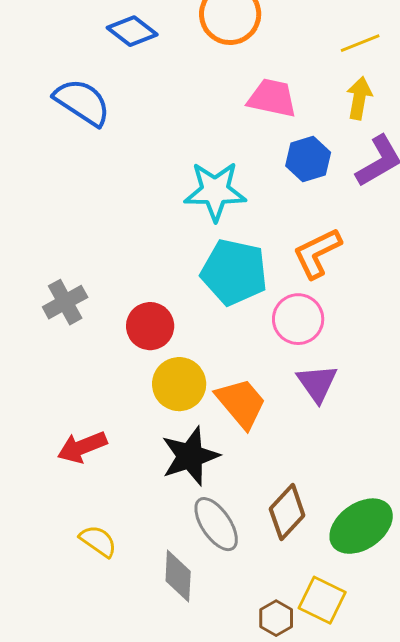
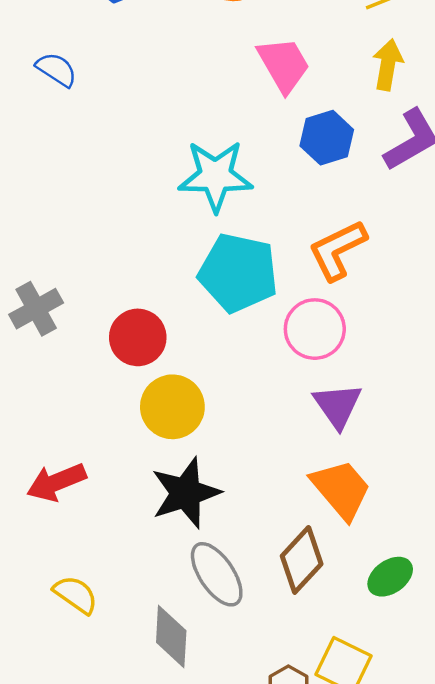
pink trapezoid: (272, 98) -> (284, 65), turned 48
blue semicircle: (82, 102) -> (56, 69), size x0.6
orange trapezoid: (241, 403) -> (341, 489), moved
green ellipse: (361, 526) -> (390, 577), size x0.6

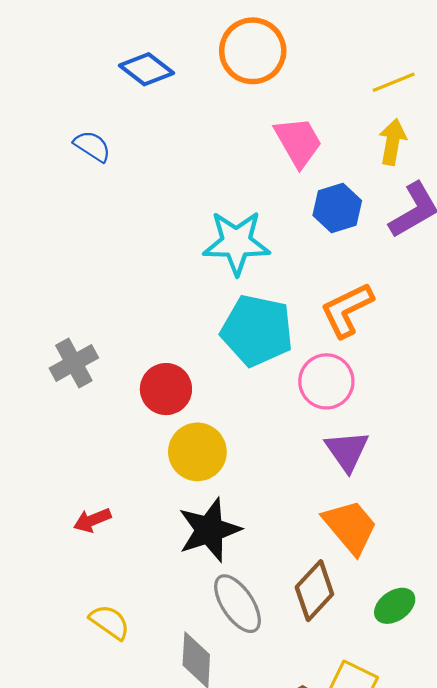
red arrow: (56, 482) -> (92, 520), size x0.7

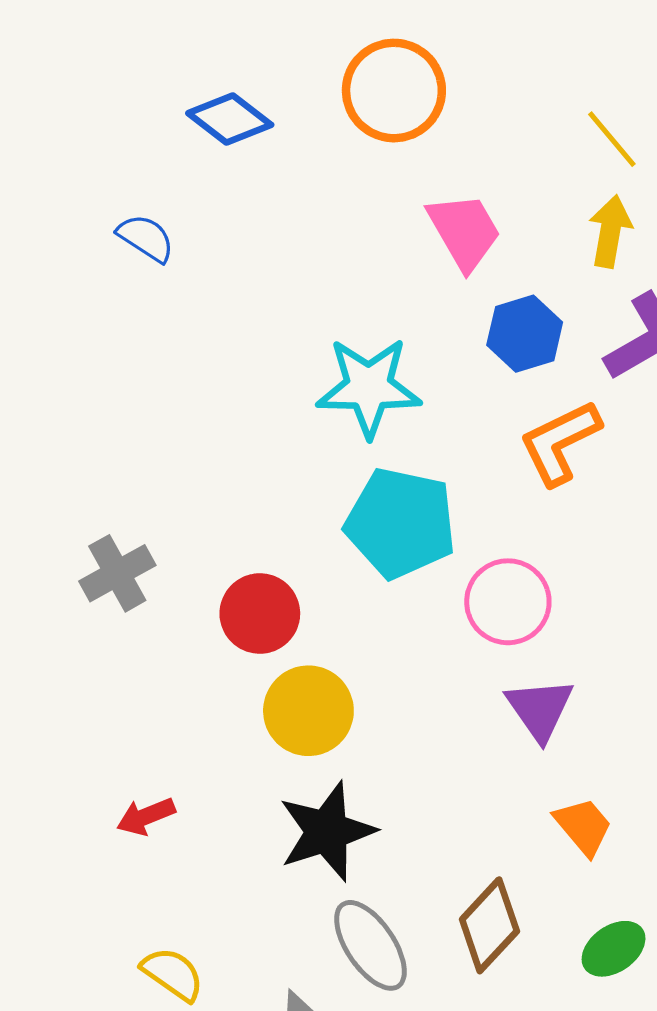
yellow line: (394, 82) -> (612, 139), turned 72
orange L-shape: (347, 310) -> (560, 443), moved
orange trapezoid: (350, 527) -> (583, 826), moved, size x0.7

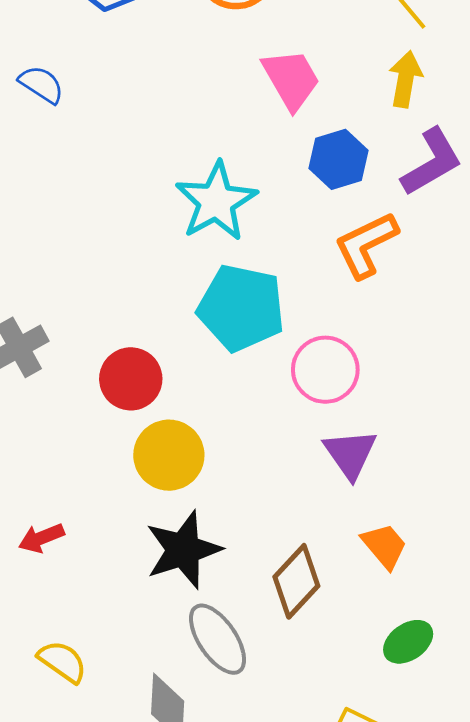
cyan star: (369, 387) -> (216, 201), turned -30
brown diamond: (489, 925) -> (296, 581), moved

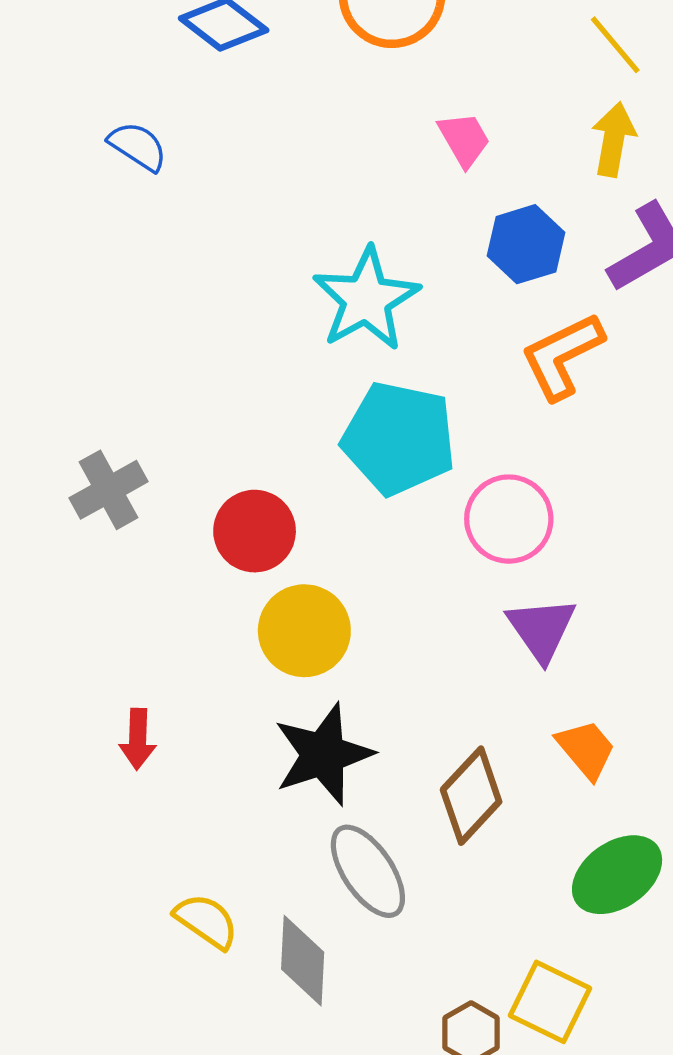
pink trapezoid: (291, 79) -> (464, 139), size x0.7
red arrow: (41, 538) -> (138, 739), turned -66
green ellipse: (408, 642) -> (617, 875), size x1.4
yellow semicircle: (62, 662) -> (206, 921), moved

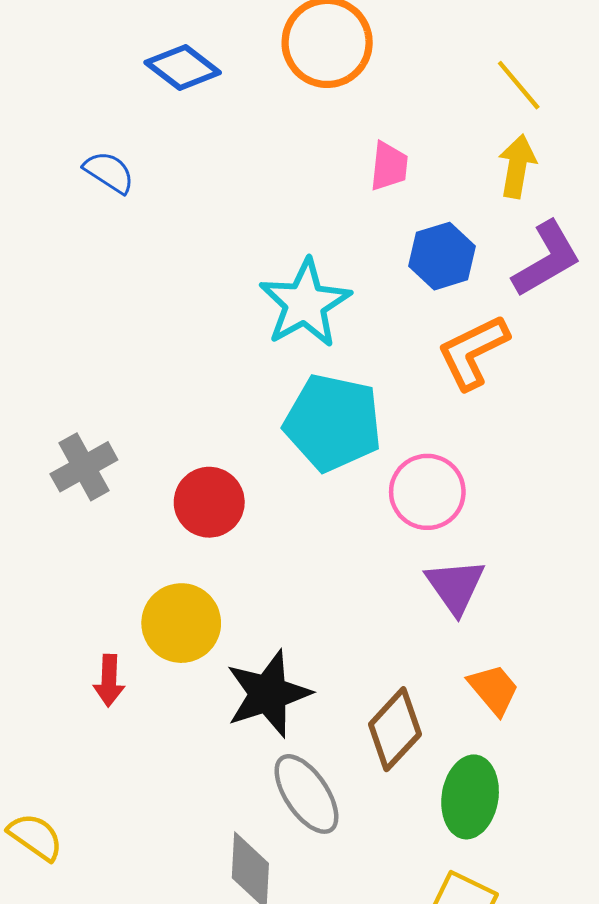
pink trapezoid: (464, 139) -> (389, 166), turned 36
yellow circle: (304, 631) -> (181, 623), moved
green ellipse: (617, 875) -> (470, 797), moved, turned -46
yellow semicircle: (206, 921) -> (35, 837), moved

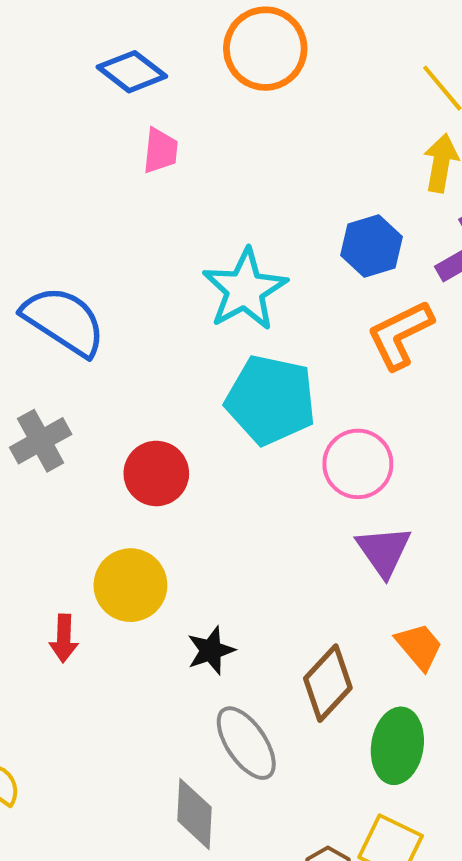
pink trapezoid: (389, 166) -> (160, 151), moved
blue semicircle: (109, 172) -> (64, 321), moved, size x1.8
black star: (268, 694) -> (211, 650), size x0.6

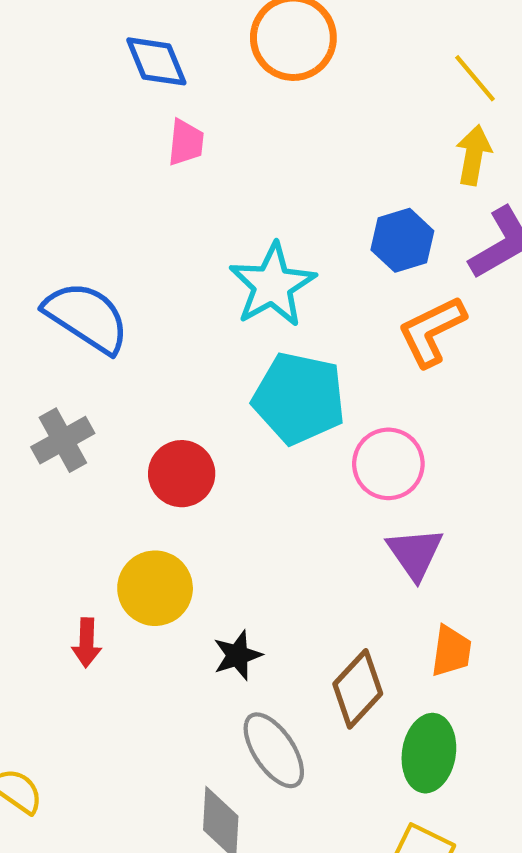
blue diamond: (132, 72) -> (156, 61), turned 30
orange trapezoid: (419, 646) -> (451, 651), turned 48

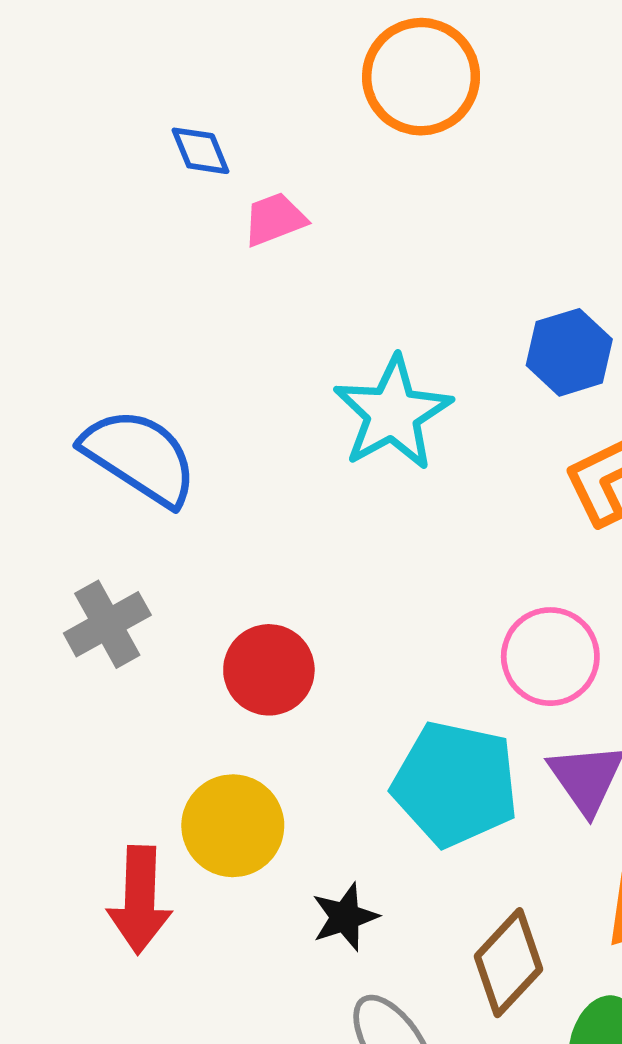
blue diamond: (156, 61) -> (200, 151), moved, size x0.7
pink trapezoid: (186, 143) -> (275, 219), turned -117
cyan pentagon: (299, 398) -> (455, 784), moved
red arrow: (87, 643) -> (140, 900), size x1.6

